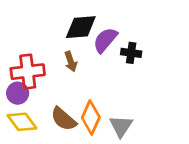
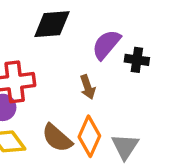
black diamond: (81, 27) -> (52, 24), moved
brown arrow: (71, 62) -> (88, 87), moved

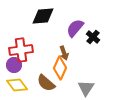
black cross: (137, 60) -> (93, 37), turned 32
orange diamond: (89, 136) -> (60, 68), moved

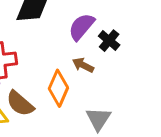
brown arrow: (64, 53) -> (83, 65), moved, turned 136
brown semicircle: (46, 83) -> (20, 104), moved

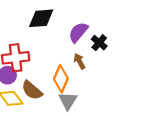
brown arrow: (83, 65) -> (79, 61), turned 35
gray triangle: (98, 119) -> (68, 101), moved

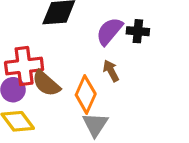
black cross: (99, 43) -> (138, 31), moved, turned -35
brown semicircle: (32, 90) -> (46, 83), moved

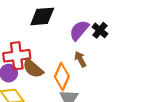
black cross: (138, 31) -> (100, 30), turned 35

